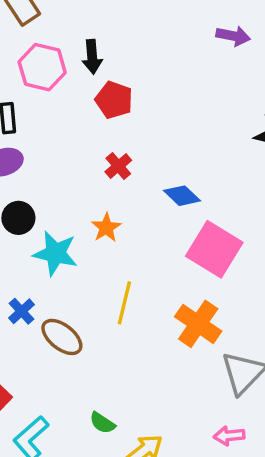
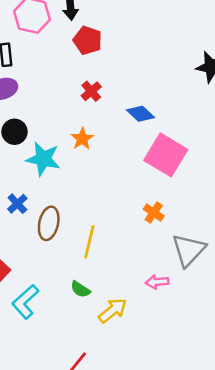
yellow line: (124, 303) -> (89, 242), moved
orange cross: (198, 324) -> (154, 213), size x0.6
brown ellipse: (62, 337) -> (49, 223), turned 64
pink arrow: (229, 436) -> (157, 282), moved

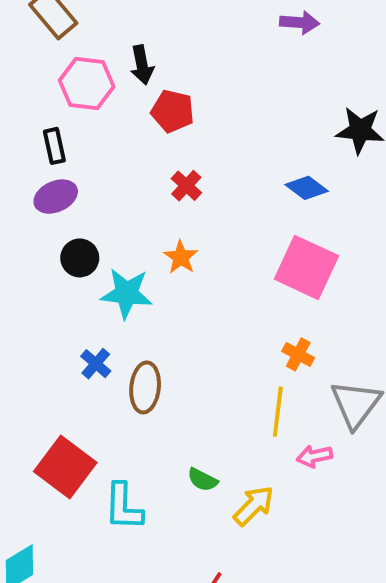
blue diamond: (141, 114) -> (307, 188), moved
yellow line: (89, 242) -> (278, 412), moved
cyan L-shape: (25, 302) -> (123, 507), turned -40

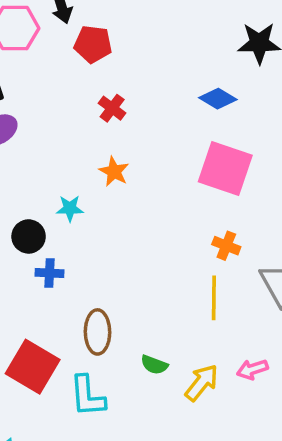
black circle: (80, 258) -> (29, 236), moved
cyan star: (127, 293) -> (70, 208), size x0.6
blue cross: (96, 364) -> (50, 273), turned -32
brown ellipse: (145, 387) -> (98, 332), moved
pink arrow: (314, 456) -> (252, 369), moved

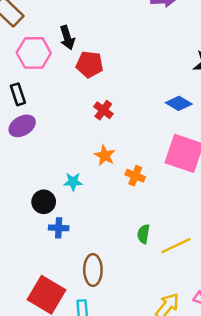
orange cross: (226, 246) -> (135, 176), moved
yellow line: (214, 298) -> (176, 246), turned 64
green semicircle: (154, 365) -> (143, 234), moved, turned 78

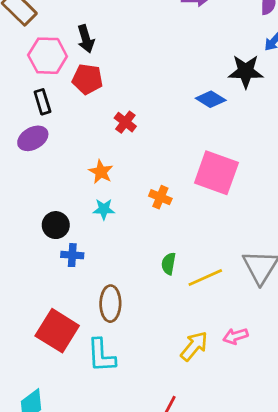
red pentagon: (90, 64) -> (87, 79), moved
black rectangle: (18, 94) -> (42, 102), moved
blue diamond: (179, 103) -> (211, 99), moved
orange star: (105, 155) -> (101, 172), moved
cyan star: (73, 182) -> (104, 209), moved

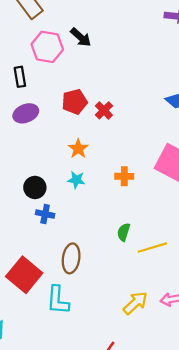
black arrow: (86, 39) -> (81, 37), turned -40
red pentagon: (87, 79) -> (75, 102), moved, turned -30
black rectangle: (42, 102) -> (20, 77), moved
orange cross: (160, 197) -> (124, 176), turned -30

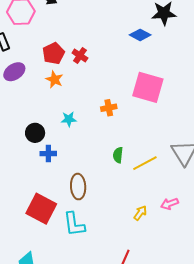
orange star: (78, 149) -> (54, 79), moved
yellow arrow: (135, 303) -> (140, 213), size x0.7

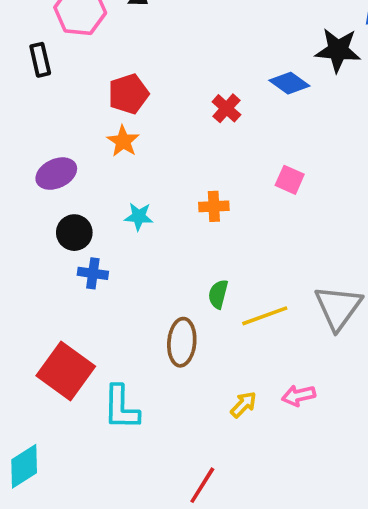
red cross: (80, 56) -> (226, 108), moved
purple ellipse: (14, 72) -> (56, 174), moved
pink square: (148, 87) -> (290, 180), size x0.5
brown ellipse: (78, 187) -> (182, 342), moved

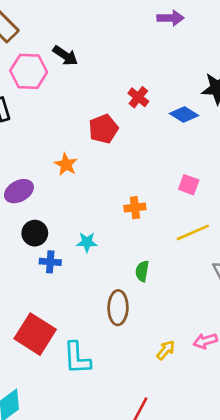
red pentagon: (128, 94) -> (103, 129), moved
red cross: (226, 108) -> (138, 97), moved
cyan star: (139, 217) -> (87, 242), moved
yellow line: (265, 316) -> (193, 232), moved

